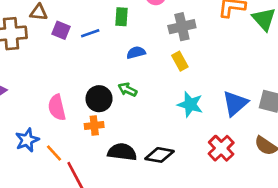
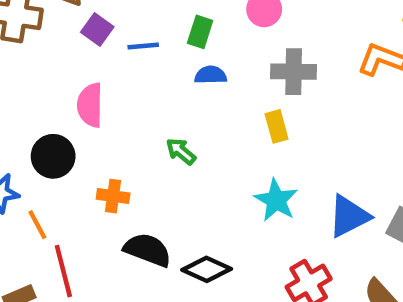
blue semicircle: (136, 53) -> (211, 75), moved
black circle: (99, 99) -> (53, 156), moved
pink semicircle: (57, 107) -> (90, 105), moved

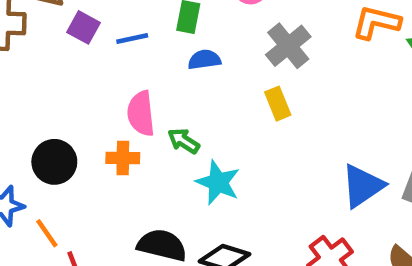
gray cross: (294, 72) -> (288, 46), turned -33
pink semicircle: (90, 105) -> (141, 114), moved
orange cross: (113, 196) -> (123, 158), moved
cyan star: (276, 200) -> (218, 182), moved

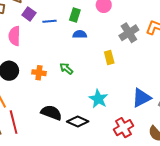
gray cross: (288, 46) -> (129, 33), moved
pink semicircle: (141, 114) -> (14, 36), moved
cyan star: (218, 182) -> (98, 99), moved

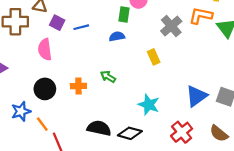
green rectangle: (75, 15) -> (124, 14), moved

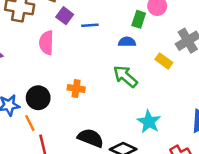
yellow rectangle: (154, 57) -> (164, 61), moved, turned -40
green arrow: (108, 77) -> (125, 76), moved, size x1.5
black circle: (45, 89) -> (38, 98), moved

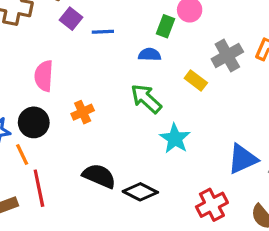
pink semicircle: (46, 43) -> (44, 76), moved
orange cross: (76, 88) -> (83, 112), turned -35
cyan star: (149, 122) -> (175, 139), moved

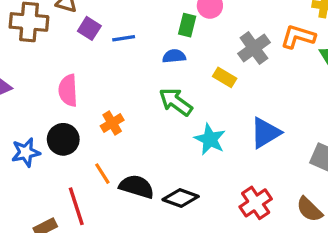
orange line: (22, 154) -> (102, 174), moved
blue triangle: (243, 159) -> (265, 133), moved

